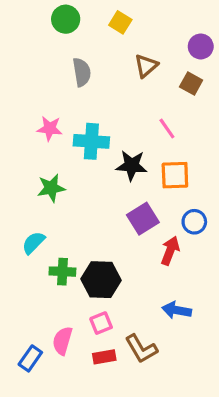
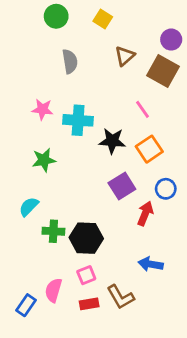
brown square: (191, 83) -> (163, 71), size x1.6
orange square: (175, 175) -> (149, 149), turned -32

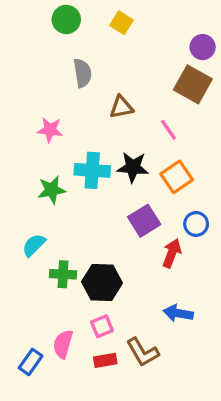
brown triangle: (125, 56) -> (121, 107), moved, turned 30
cyan cross: (78, 120) -> (92, 170), moved

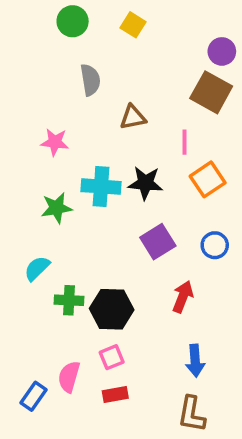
pink line: (168, 130) -> (185, 142), turned 35
orange square: (177, 177) -> (208, 179), moved
red arrow: (172, 253) -> (183, 297), moved
blue arrow: (178, 313) -> (195, 361), moved, turned -104
brown L-shape: (143, 352) -> (192, 414), moved, turned 40

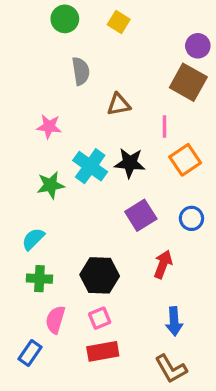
cyan cross: (101, 187) -> (90, 166), turned 32
green cross: (69, 300) -> (39, 279), moved
pink semicircle: (69, 377) -> (55, 320), moved
red rectangle: (115, 395) -> (103, 351), size x1.4
brown L-shape: (192, 414) -> (171, 369), turned -40

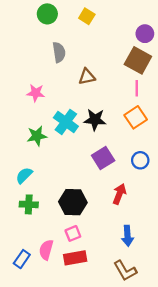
pink line: (165, 127) -> (137, 88), moved
pink semicircle: (55, 320) -> (46, 250), moved

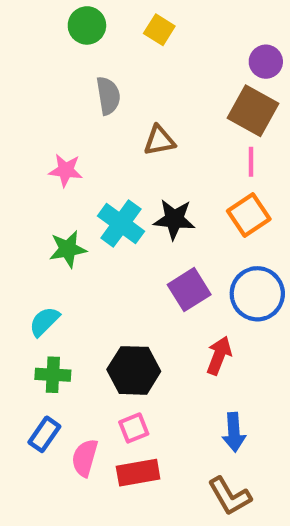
blue circle: (140, 160) -> (257, 294), size x1.6
blue rectangle: (22, 259) -> (44, 434), moved

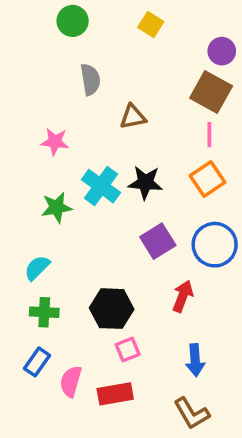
yellow square: (159, 30) -> (151, 24), moved
pink square: (134, 428) -> (128, 349), moved

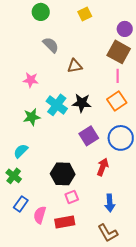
yellow square: (151, 24) -> (85, 14), turned 32
gray semicircle: (90, 80) -> (51, 45), turned -36
green cross: (44, 312) -> (14, 176), moved, turned 35

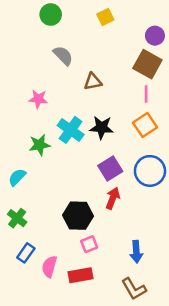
cyan semicircle: (21, 151) -> (17, 177), moved
red arrow: (103, 167) -> (113, 198), moved

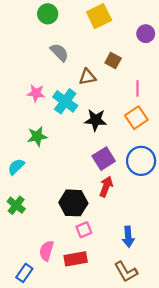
yellow square: (105, 17) -> (99, 16), size x1.5
brown square: (147, 64) -> (113, 61), moved, size x0.6
cyan cross: (71, 130) -> (65, 101), moved
blue rectangle: (26, 253) -> (24, 273), moved

